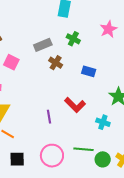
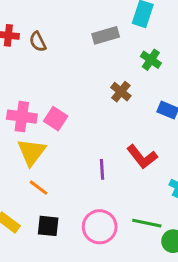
gray rectangle: (43, 45) -> (106, 35), moved
pink square: (11, 62) -> (56, 119), moved

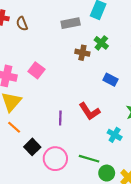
brown cross: (121, 92) -> (82, 53), moved, turned -32
pink square: (56, 119) -> (36, 70), moved
black square: (48, 226) -> (32, 147), moved, turned 35

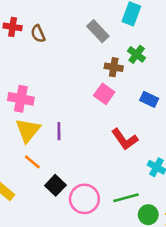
gray rectangle: (71, 23) -> (98, 31), turned 60
pink square: (36, 70) -> (104, 94), moved
purple line: (60, 118) -> (59, 131), moved
green line: (89, 159) -> (126, 198), turned -30

